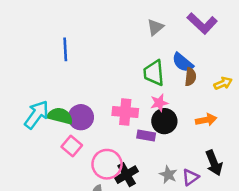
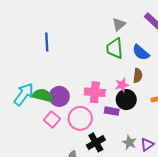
green trapezoid: (154, 73) -> (115, 48), moved
brown semicircle: (190, 77) -> (138, 75), moved
pink circle: (107, 164) -> (80, 118), moved

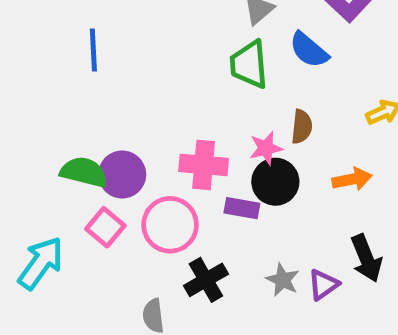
blue semicircle: (141, 52) -> (309, 50), moved
cyan arrow: (24, 94) -> (41, 263), moved

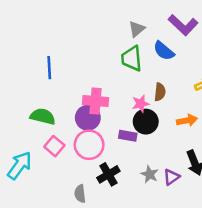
blue line: (93, 50) -> (49, 68), moved
pink cross: (204, 165) -> (96, 101), moved
purple circle: (122, 175) -> (88, 118), moved

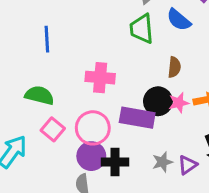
pink star: (141, 104) -> (179, 103), moved
purple circle: (88, 118) -> (91, 156), moved
purple rectangle: (128, 136) -> (137, 118), size x1.6
black cross: (108, 174) -> (115, 162), turned 30
gray star: (150, 174) -> (162, 162), turned 30

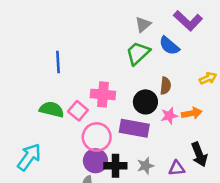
green trapezoid: (142, 29) -> (138, 53), turned 52
black circle: (158, 101) -> (145, 102), moved
pink square: (53, 129) -> (78, 111), moved
gray star: (162, 162) -> (145, 166), moved
purple triangle: (188, 165) -> (177, 168), turned 30

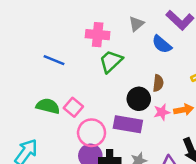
green trapezoid: (138, 53) -> (111, 61), moved
blue line: (58, 62) -> (54, 60), turned -65
pink cross: (103, 94) -> (98, 35), moved

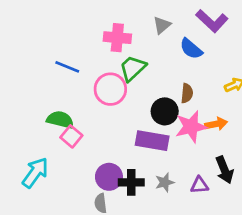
pink square: (73, 107) -> (71, 136), moved
pink star: (162, 112) -> (191, 127), size x1.6
pink circle: (92, 133) -> (110, 89), moved

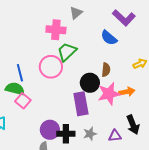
gray triangle: (162, 25) -> (76, 13), moved
blue line: (67, 67) -> (20, 73), moved, turned 54
purple rectangle: (152, 141) -> (81, 104), turned 70

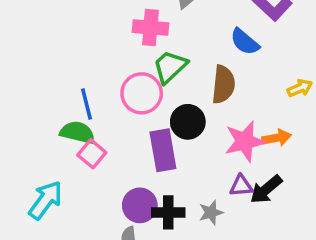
brown semicircle: (106, 70) -> (223, 84), moved, size x1.5
black circle: (90, 83) -> (188, 122), moved
purple rectangle: (81, 104) -> (163, 150), moved
black arrow: (133, 125) -> (266, 189), moved, turned 72
purple triangle: (115, 136) -> (241, 186), moved

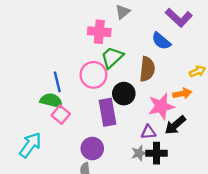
orange arrow: (277, 138) -> (182, 94), moved
purple triangle: (241, 186) -> (148, 132), moved
black arrow: (266, 189) -> (175, 125), moved
black cross: (168, 212) -> (157, 153), moved

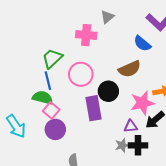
green trapezoid: (112, 57) -> (52, 58), moved
brown semicircle: (147, 69) -> (130, 69), turned 60
cyan arrow: (30, 145) -> (16, 126), moved, turned 110
purple circle: (92, 148) -> (55, 129), moved

